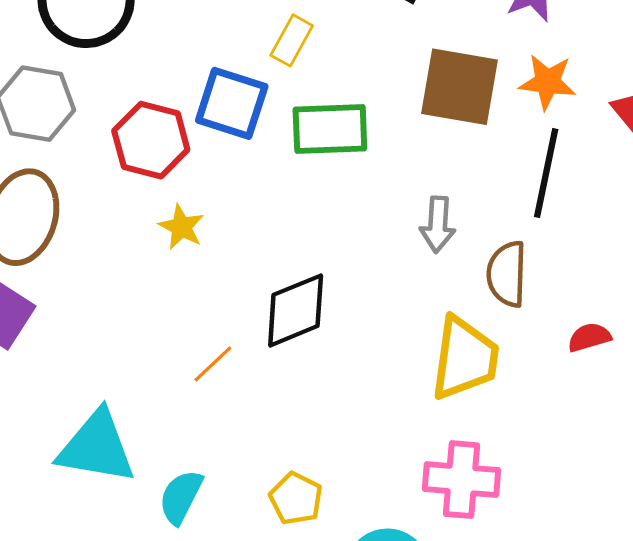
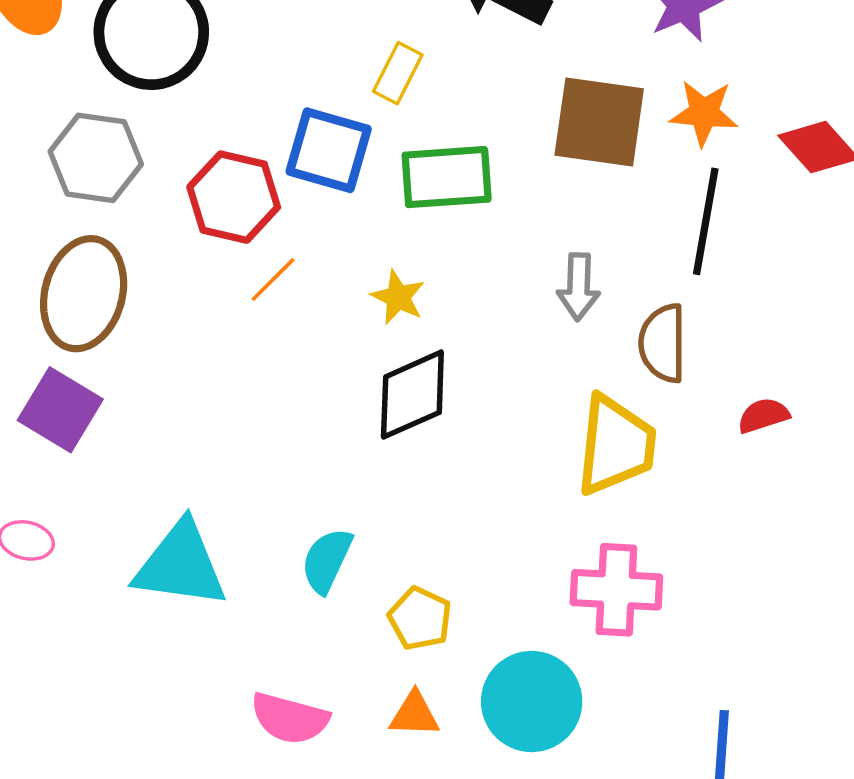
yellow star: (181, 227) -> (398, 297), moved
orange line: (213, 364) -> (273, 280), moved
cyan semicircle: (181, 497) -> (327, 560), moved

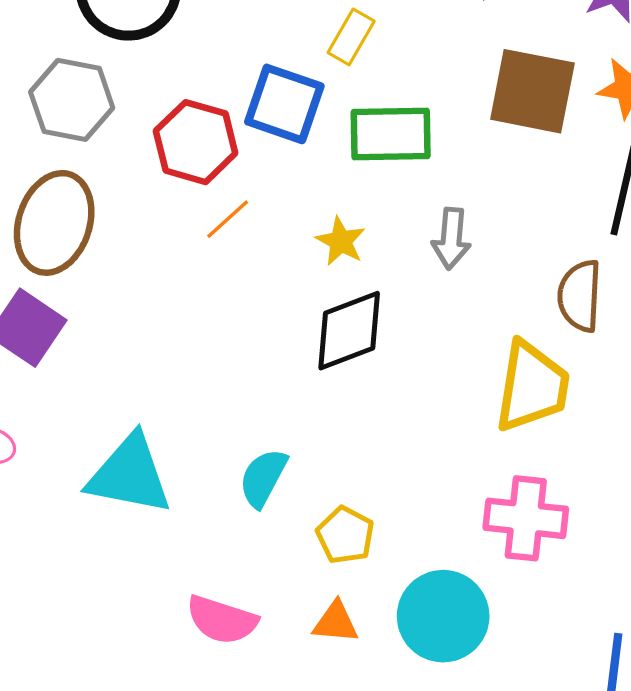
gray arrow: (579, 287) -> (451, 238), moved

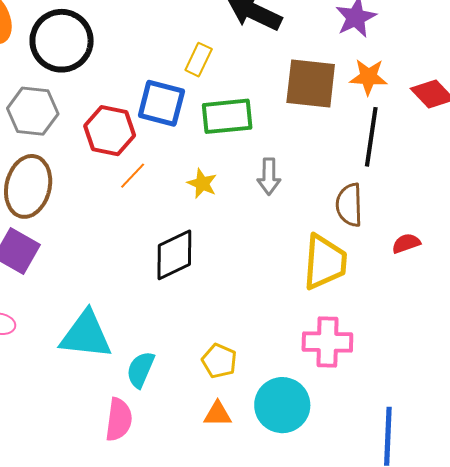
black diamond: (349, 331) -> (174, 255), moved
cyan semicircle: (263, 478) -> (141, 370), moved
pink semicircle: (222, 620) -> (119, 420), moved, turned -96

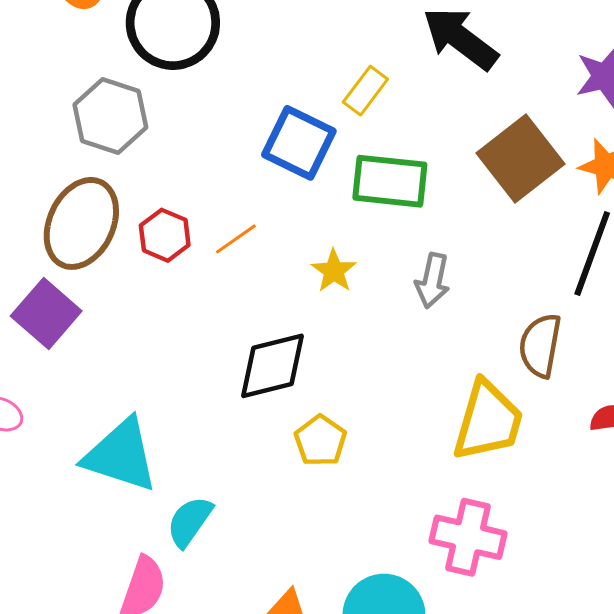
brown square: (311, 83) -> (521, 159), turned 34
red hexagon: (110, 131) -> (165, 235), moved, size x0.7
yellow pentagon: (219, 361) -> (320, 441), moved

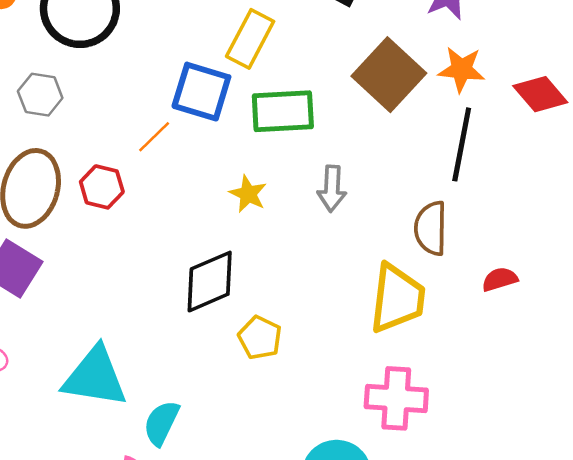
yellow rectangle: (365, 91) -> (250, 39), size x1.4
gray hexagon: (110, 116) -> (40, 95), size x0.7
orange line: (236, 239) -> (154, 137), moved

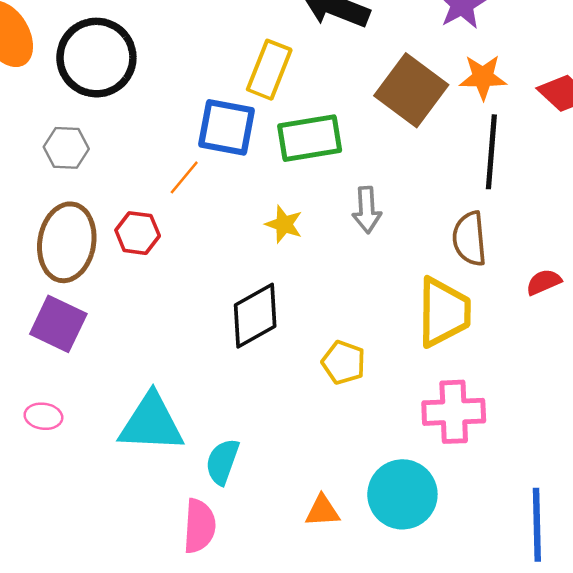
yellow pentagon: (260, 338) -> (344, 362), moved

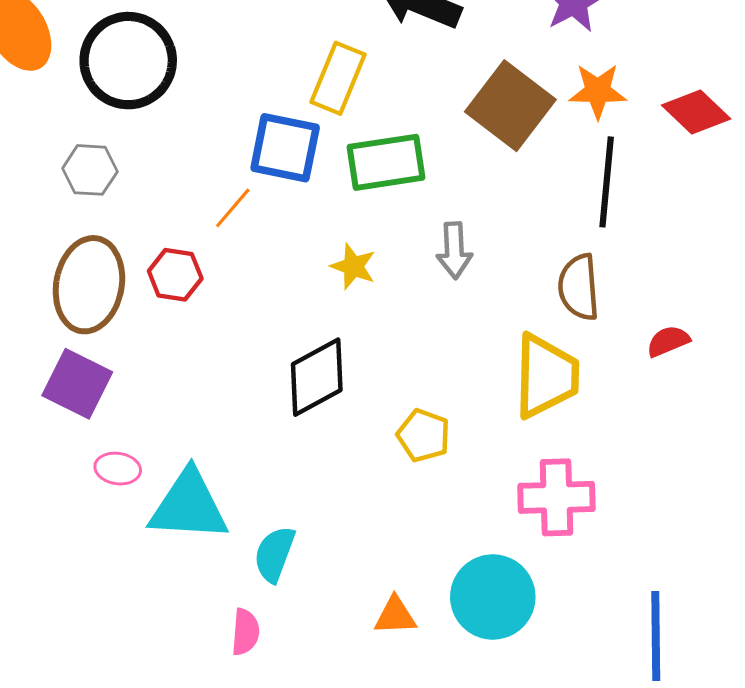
pink ellipse: (43, 416) -> (118, 469), moved
pink semicircle: (199, 526) -> (245, 632), size x0.7

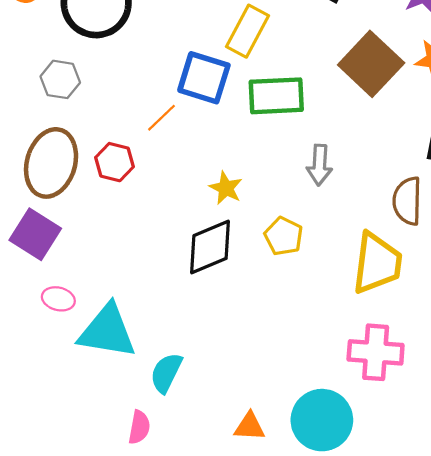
yellow star: (353, 266) -> (226, 188), moved
yellow pentagon: (423, 435) -> (284, 236), moved

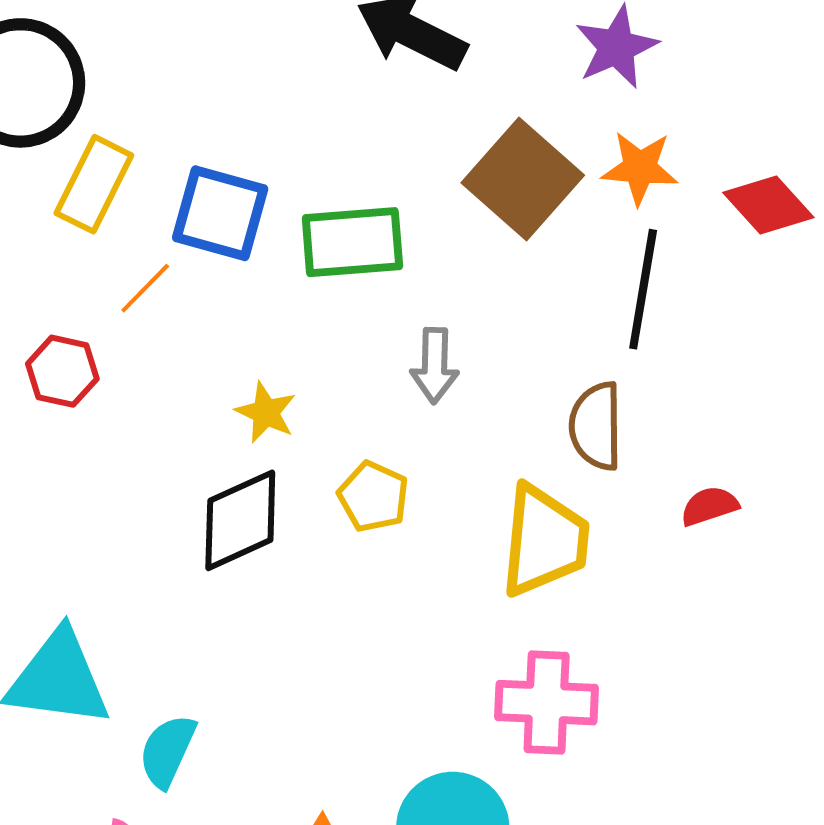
yellow rectangle: (248, 31) -> (94, 184), moved

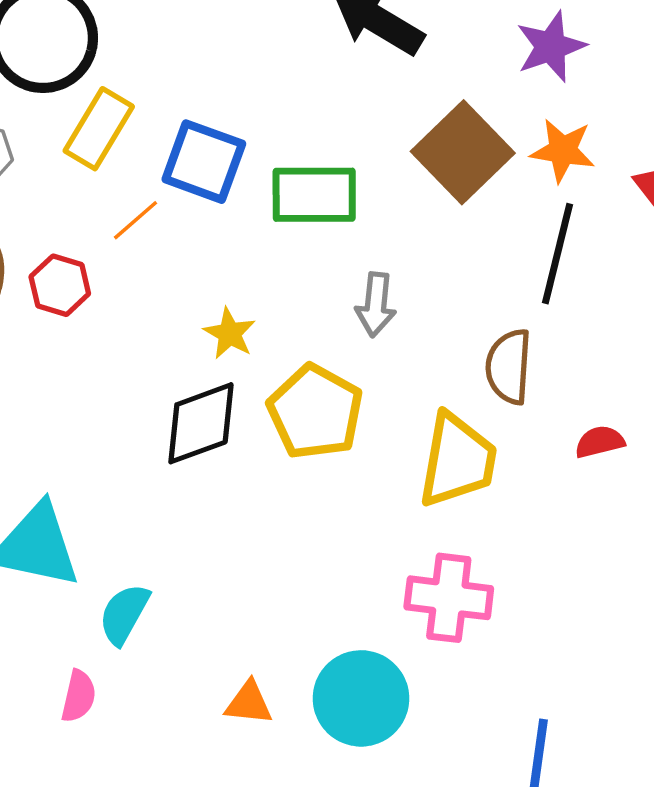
yellow pentagon: (373, 497) -> (315, 412), size x1.6

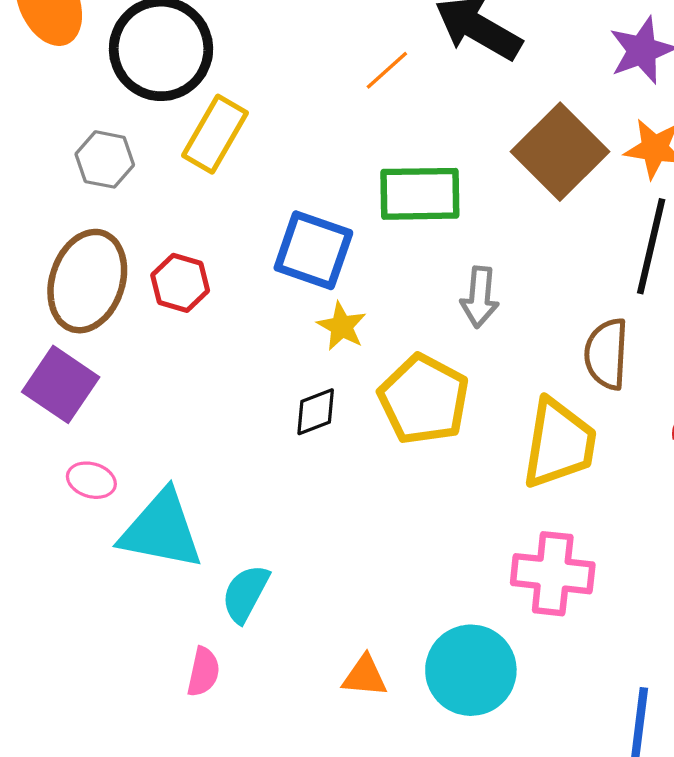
blue square: (204, 162) -> (313, 250), moved
orange line: (135, 220) -> (387, 70), moved
black diamond: (201, 423) -> (316, 412), size x0.6

